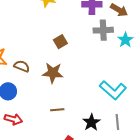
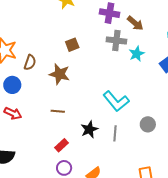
brown semicircle: (22, 66) -> (30, 62), turned 77

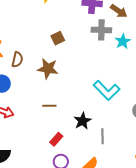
gray line: (115, 133) -> (103, 136), moved

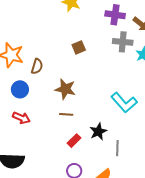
brown star: (48, 69) -> (65, 89), moved
red rectangle: (56, 139) -> (74, 141), moved

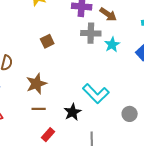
brown star: (65, 89) -> (36, 84), turned -30
black star: (98, 132) -> (73, 112), moved

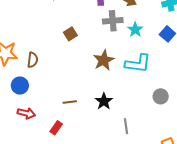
brown star: (36, 84) -> (104, 60), moved
cyan L-shape: (96, 94) -> (138, 64), moved, turned -32
red rectangle: (48, 135) -> (56, 128), moved

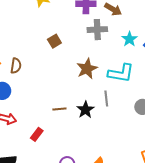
cyan star: (135, 30) -> (129, 39), moved
brown line: (70, 102) -> (59, 109), moved
gray line: (126, 126) -> (106, 98), moved

